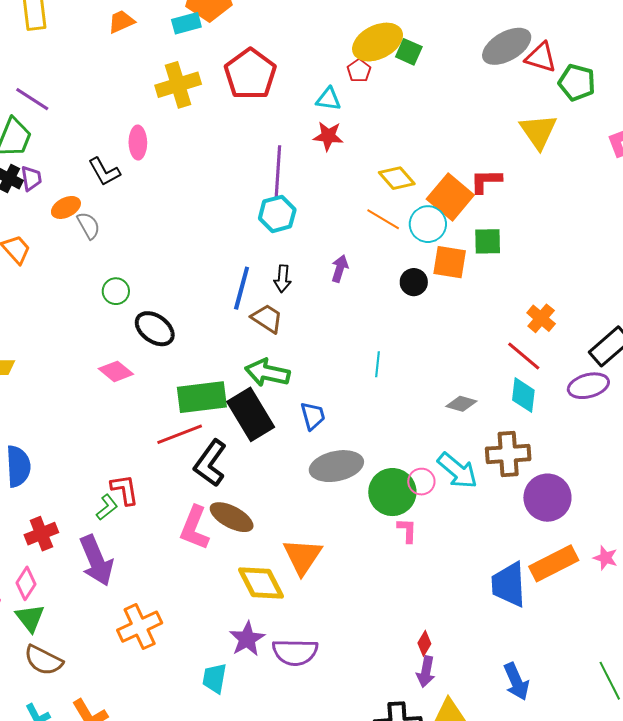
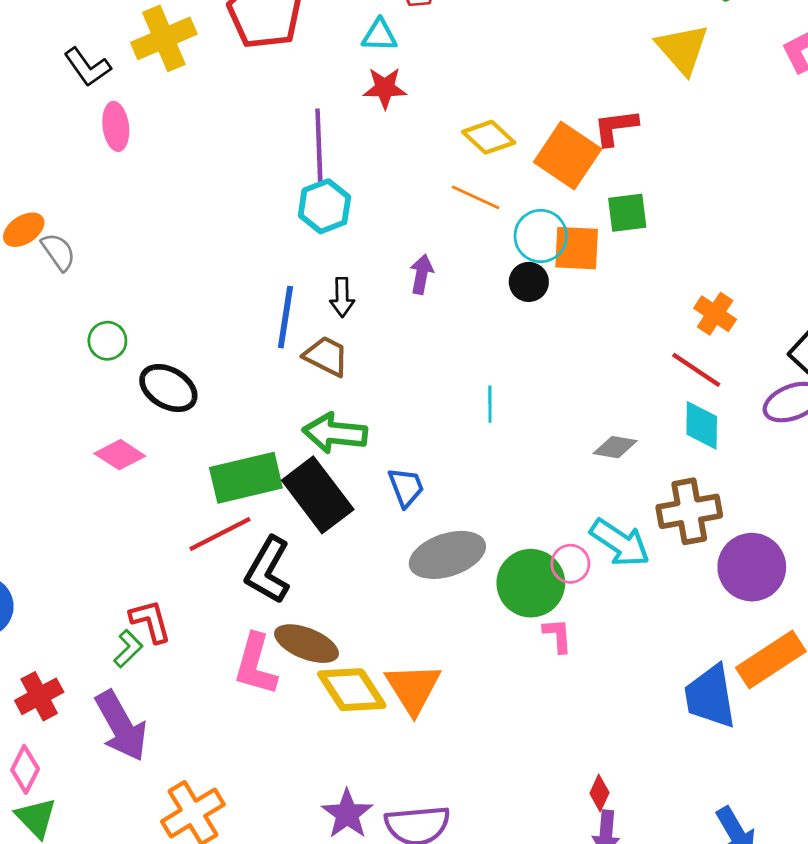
black L-shape: (104, 172) -> (87, 67), moved
cyan circle: (428, 224) -> (541, 236), moved
yellow diamond: (261, 583) -> (352, 690), moved

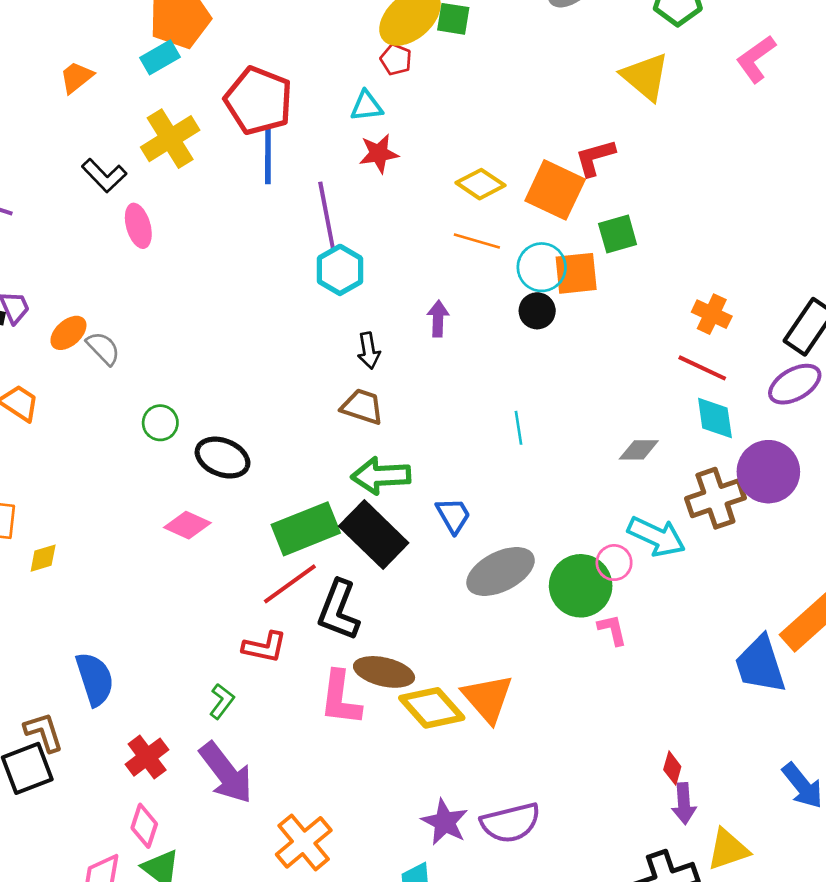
blue line: (285, 317) -> (268, 155), moved
purple circle: (752, 567) -> (768, 472), moved
red L-shape: (150, 621) -> (265, 647), moved, turned 126

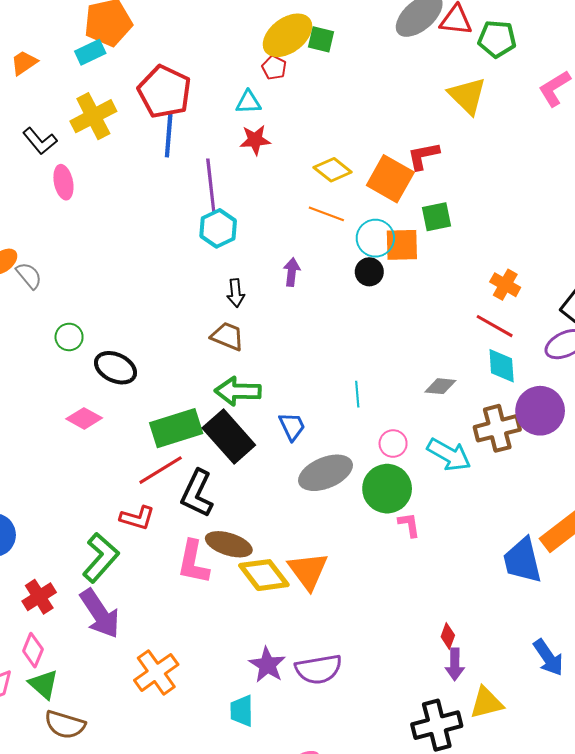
cyan line: (519, 428) -> (357, 394), moved
pink circle: (614, 563) -> (393, 444), moved
green L-shape: (222, 701) -> (101, 558), size x1.8

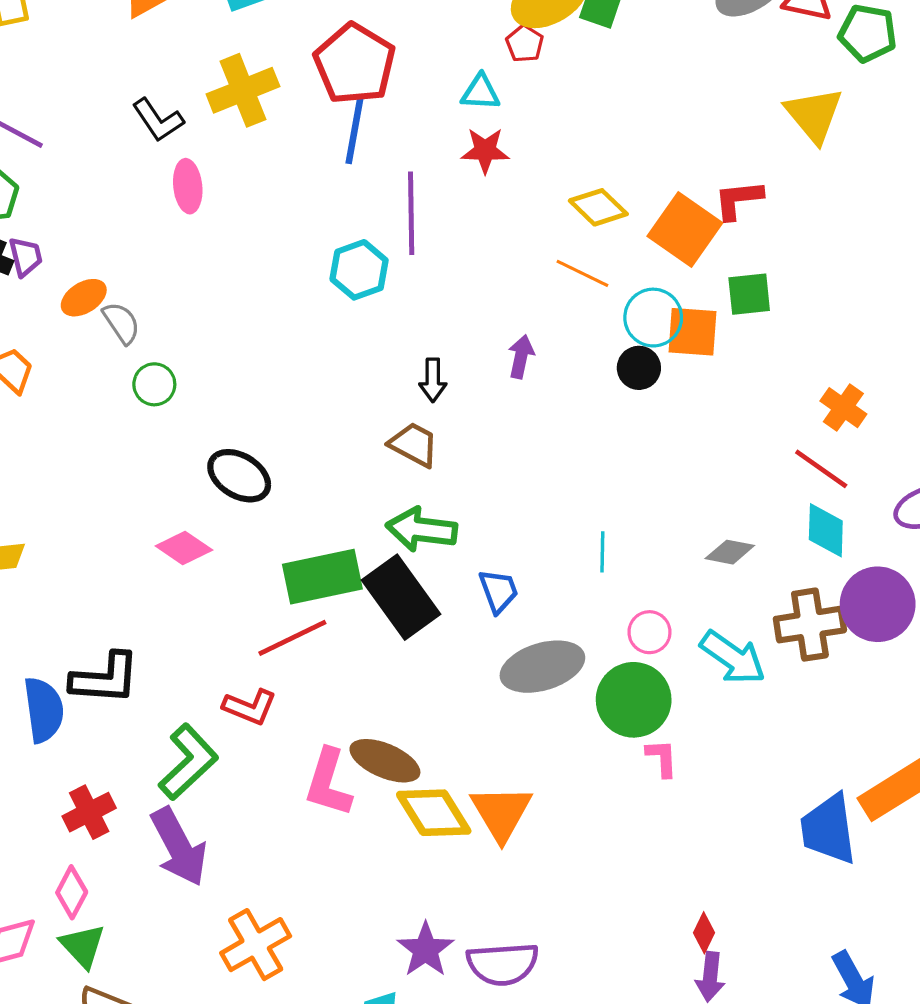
cyan hexagon: (218, 228) -> (359, 270), moved
green circle: (69, 337) -> (154, 384), moved
black L-shape: (197, 493) -> (105, 678), moved, turned -117

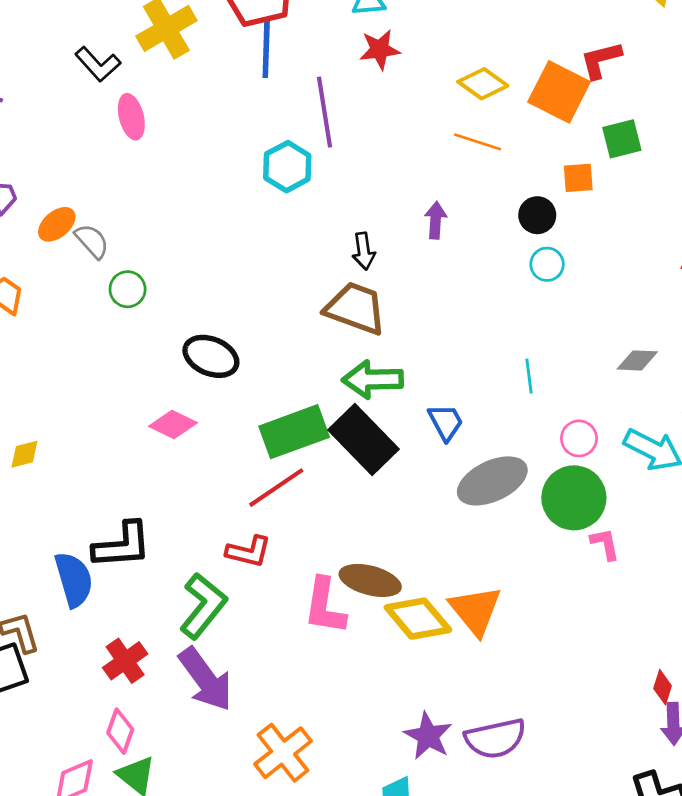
cyan circle: (653, 318) -> (547, 264), moved, size x0.7
orange square: (692, 332) -> (578, 178), size x0.7
brown trapezoid: (414, 445) -> (355, 308), size x1.4

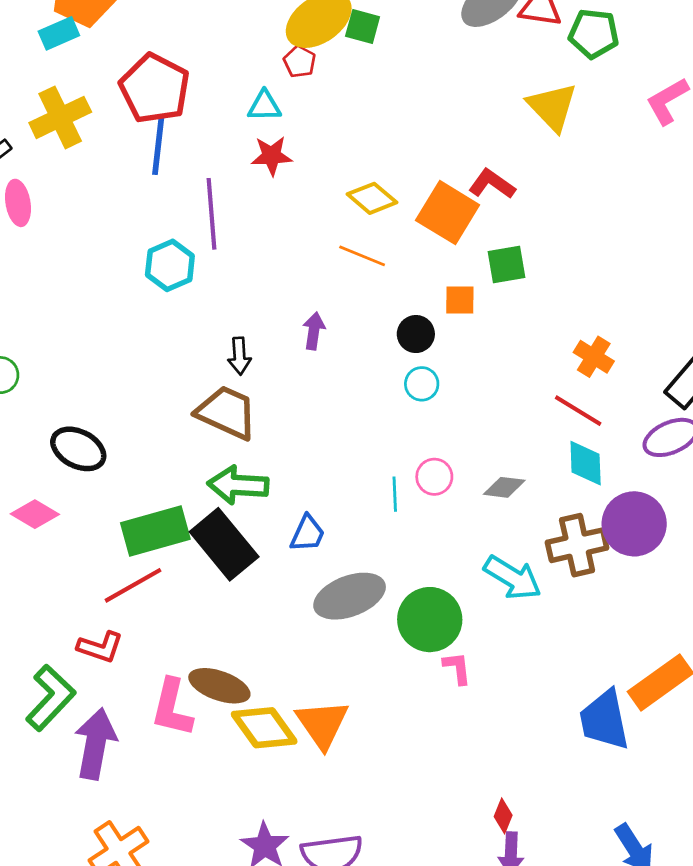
red L-shape: (601, 60) -> (492, 184), turned 45
blue trapezoid: (446, 422) -> (308, 534), turned 48
pink circle: (579, 438) -> (434, 477), moved
purple arrow: (206, 679) -> (95, 744), moved, turned -138

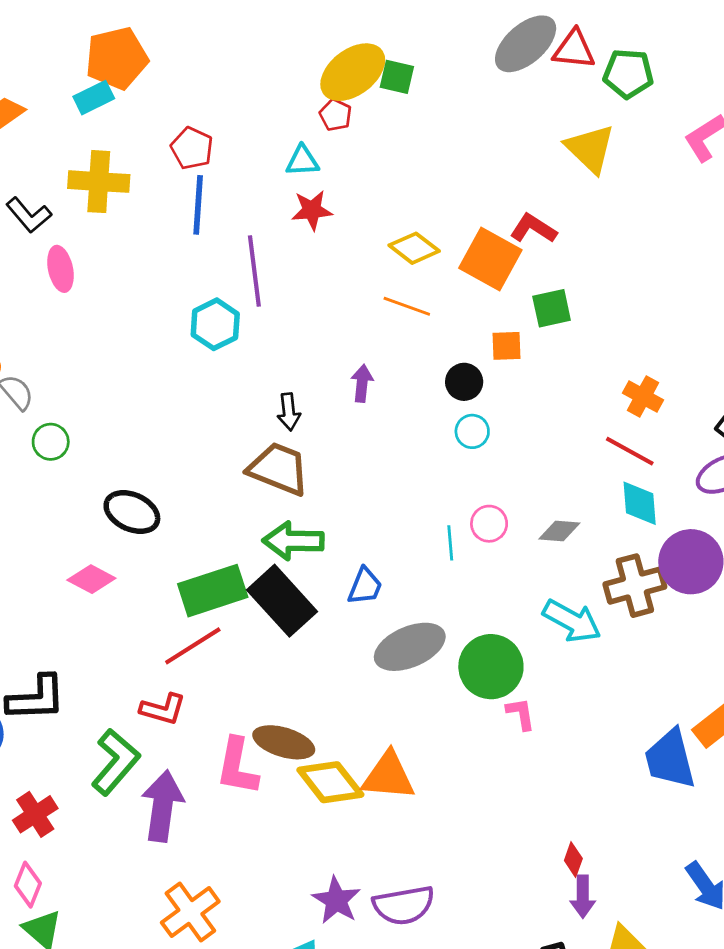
red pentagon: (155, 88) -> (192, 148), size x0.6
yellow cross: (60, 117) -> (99, 182), turned 32
orange triangle: (322, 724) -> (388, 776), turned -48

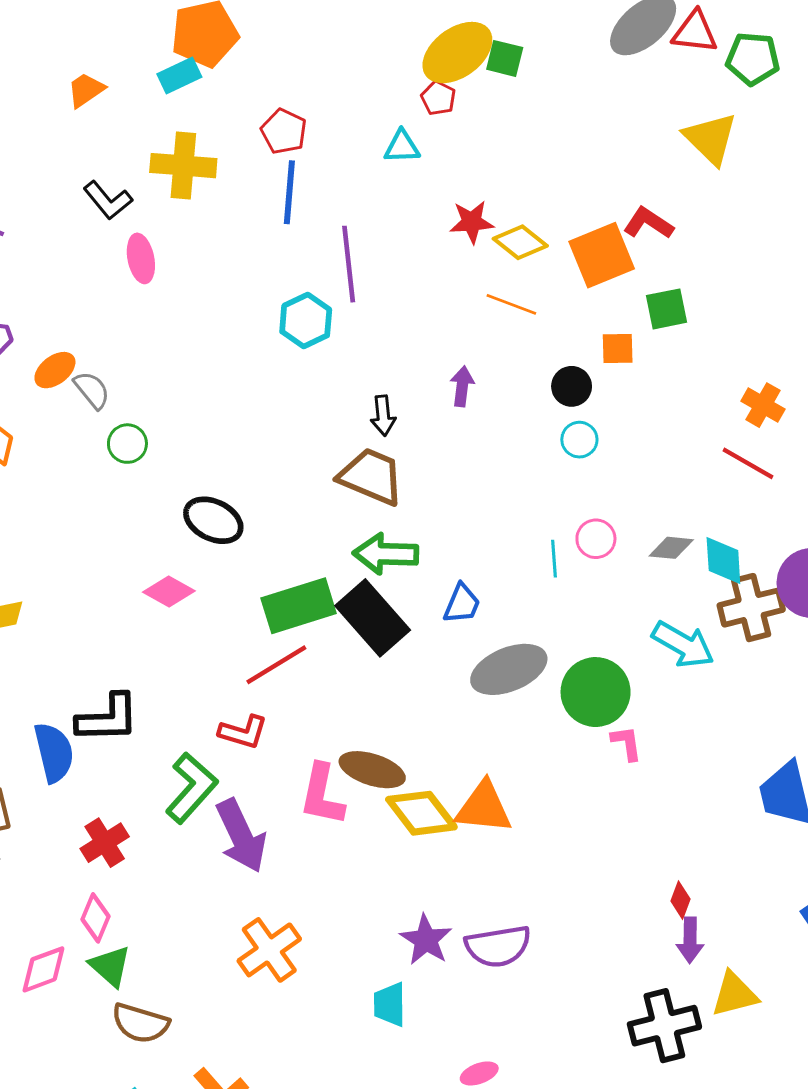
red star: (312, 210) -> (472, 222), moved
orange square: (490, 259) -> (602, 255), turned 38
cyan diamond: (640, 503) -> (723, 560), moved
purple arrow: (162, 806) -> (241, 836), turned 146

